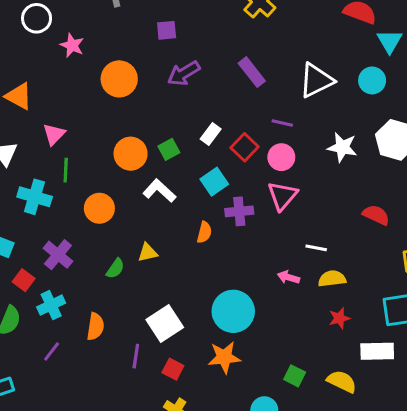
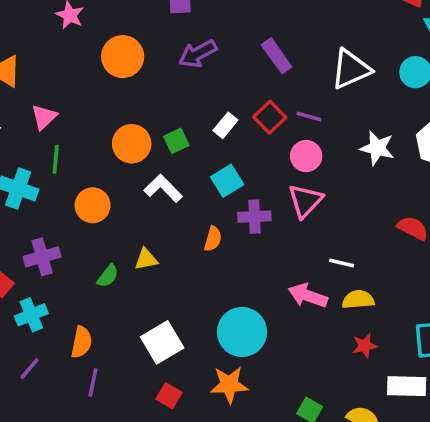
red square: (245, 147) -> (270, 117), moved
purple cross: (58, 255) -> (42, 257), turned 32
pink arrow: (288, 277) -> (308, 296), size x1.5
purple line: (136, 356) -> (93, 383), moved

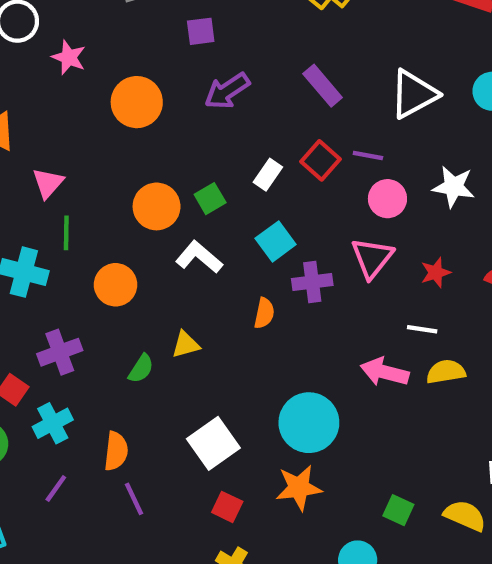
pink circle: (306, 156) -> (387, 199), moved
red star: (365, 346) -> (436, 273), moved
purple line: (93, 383) -> (134, 499), turned -32

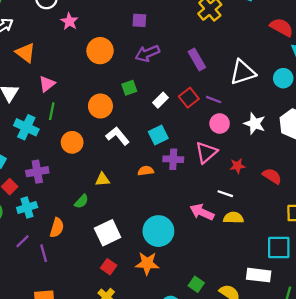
green square: (210, 199) -> (129, 88), moved
orange semicircle: (264, 313) -> (146, 171), turned -119
green semicircle: (141, 369) -> (81, 201), moved
purple line: (134, 499) -> (44, 253), moved

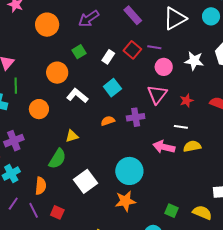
purple cross: (173, 159) -> (136, 117), moved
green semicircle: (81, 201) -> (57, 159), size x1.5
red square: (109, 267) -> (57, 212), moved

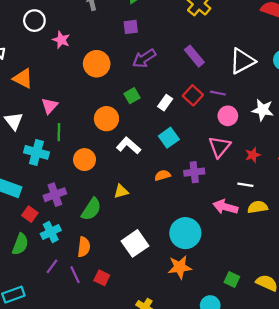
green semicircle: (57, 159) -> (91, 209), moved

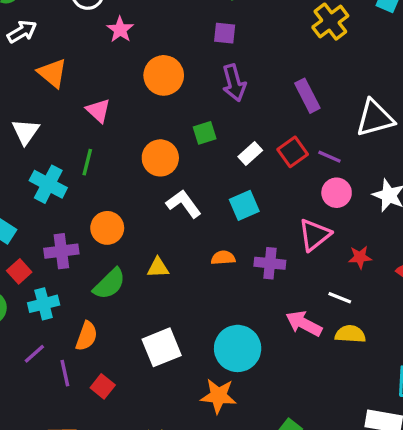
purple arrow: (144, 58) -> (234, 83), turned -85
pink triangle: (50, 106) -> (98, 111), moved, turned -42
orange circle: (85, 160) -> (107, 228), moved

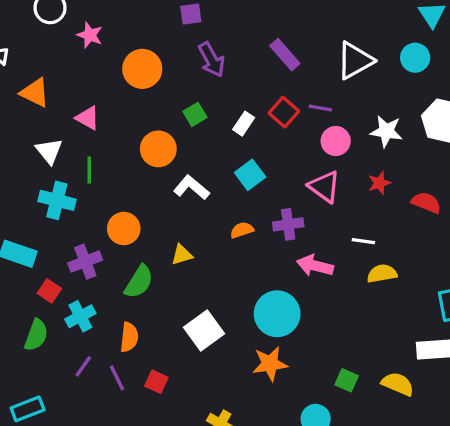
white triangle: (26, 132) -> (49, 151), moved
pink triangle: (315, 235) -> (324, 187), turned -32
red star: (360, 257) -> (379, 183), moved
pink arrow: (304, 324) -> (315, 266), moved

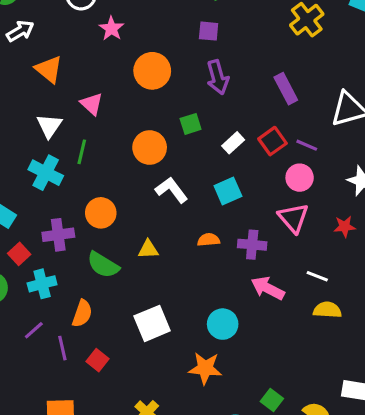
pink circle: (336, 141) -> (300, 178), moved
green semicircle: (139, 282) -> (103, 265), turned 76
cyan circle: (277, 314) -> (223, 324), size x0.7

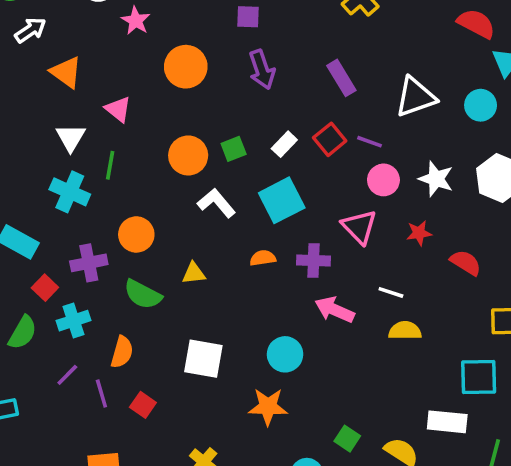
green square: (191, 124) -> (234, 149), moved
pink circle: (300, 178) -> (383, 180), moved
cyan square: (228, 191) -> (282, 200), size x1.4
white square: (152, 323) -> (203, 359), turned 36

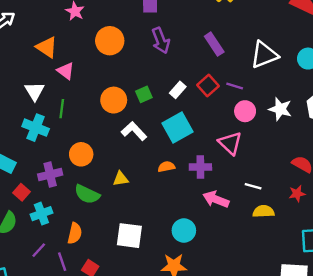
orange triangle: (66, 72) -> (47, 47), moved
red star: (419, 233) -> (297, 194), moved

